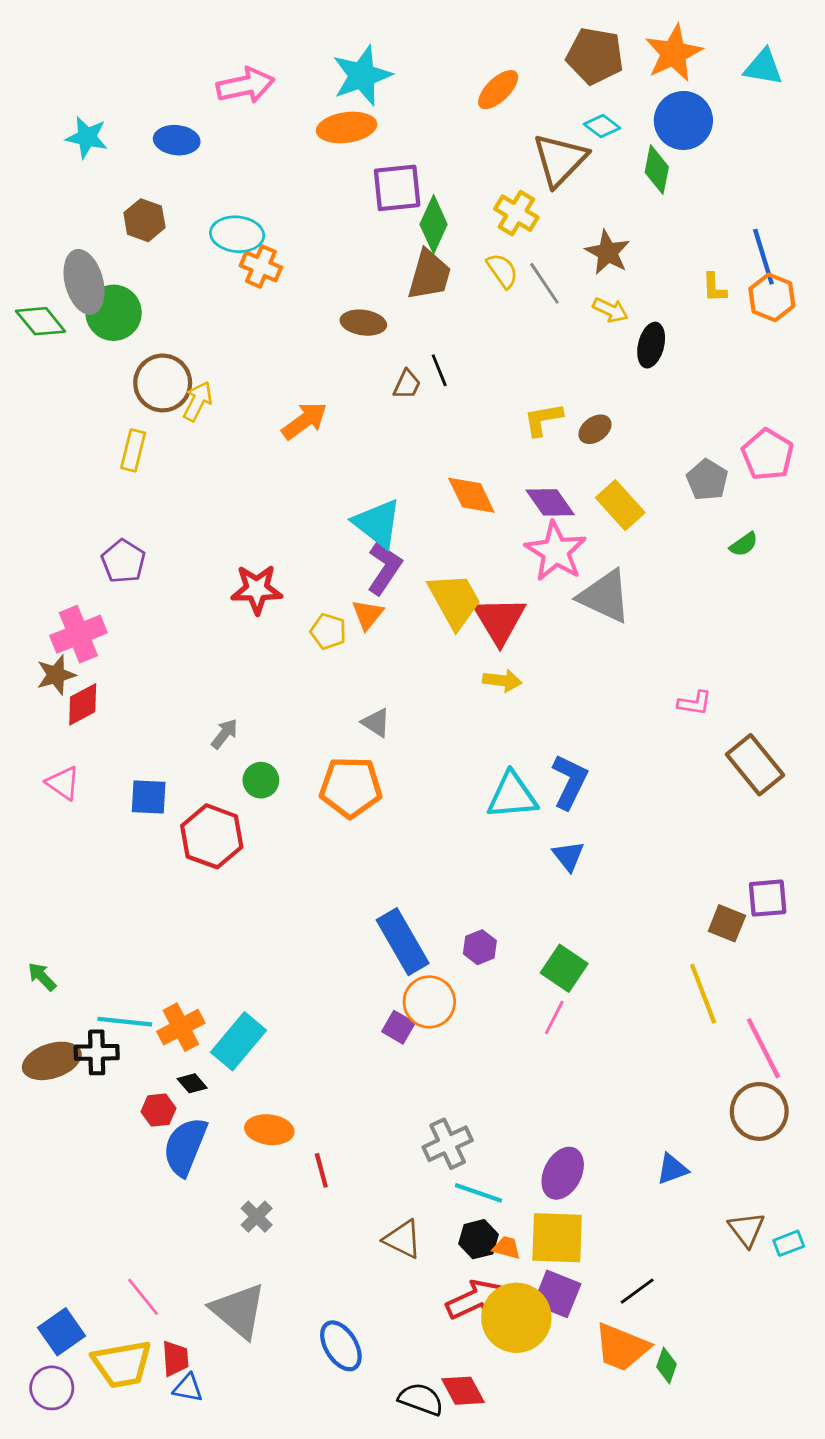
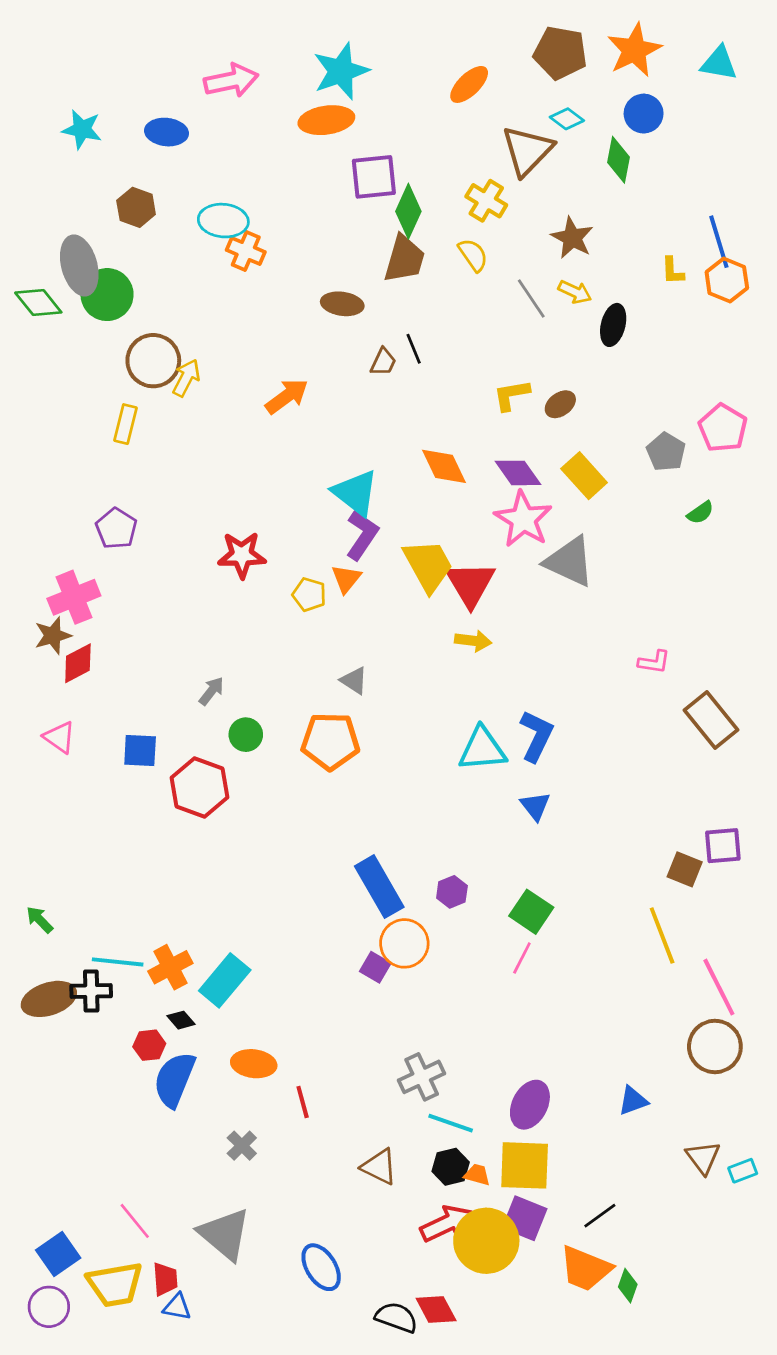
blue circle: (683, 120) -> (644, 114), size x0.7
gray line: (544, 283) -> (531, 299), moved

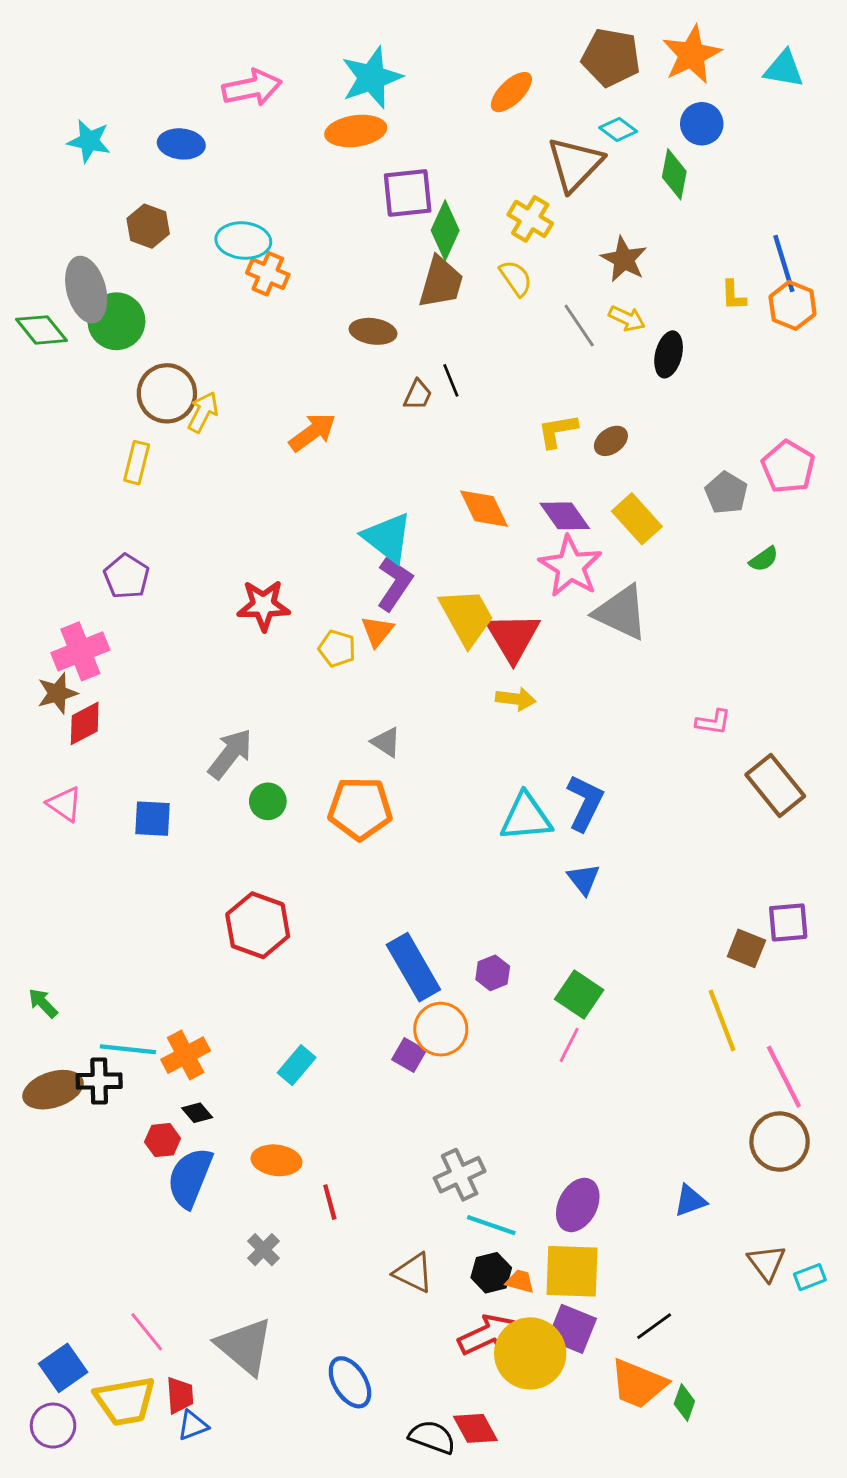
gray arrow: (211, 691) -> (230, 754), size x1.6
red hexagon: (200, 787) -> (258, 925), moved
cyan rectangle: (225, 980) -> (297, 1065), moved, size x0.7
blue triangle: (177, 1307) -> (193, 1426), turned -32

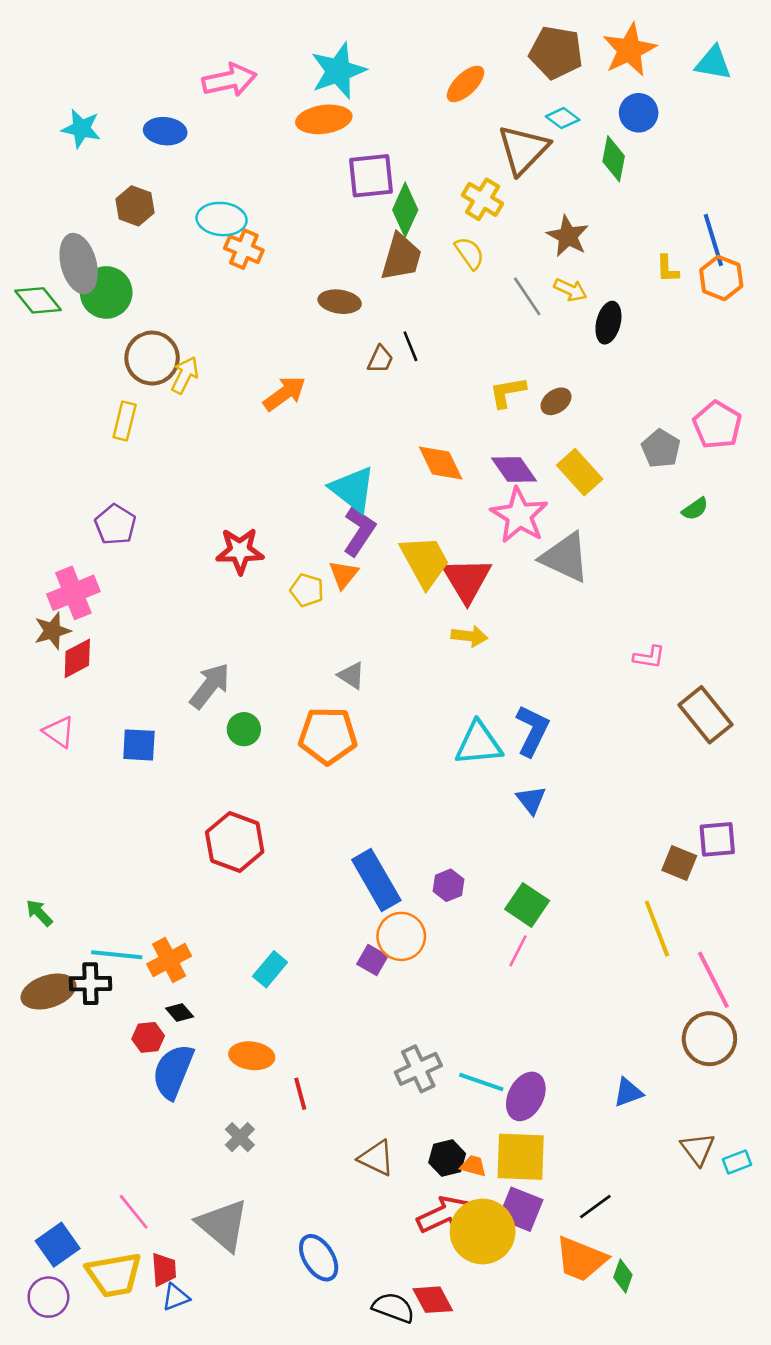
cyan line: (491, 1225) -> (481, 1082), moved

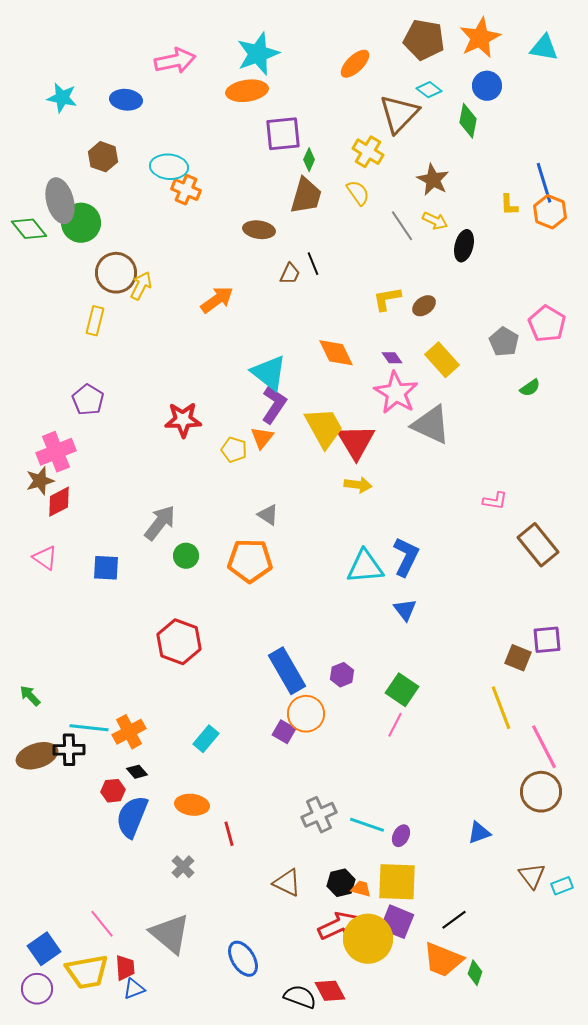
green diamond: (405, 210) -> (309, 160), size x0.6
purple diamond: (514, 470) -> (392, 358), size x0.6
purple ellipse: (526, 1096) -> (401, 836), size x0.6

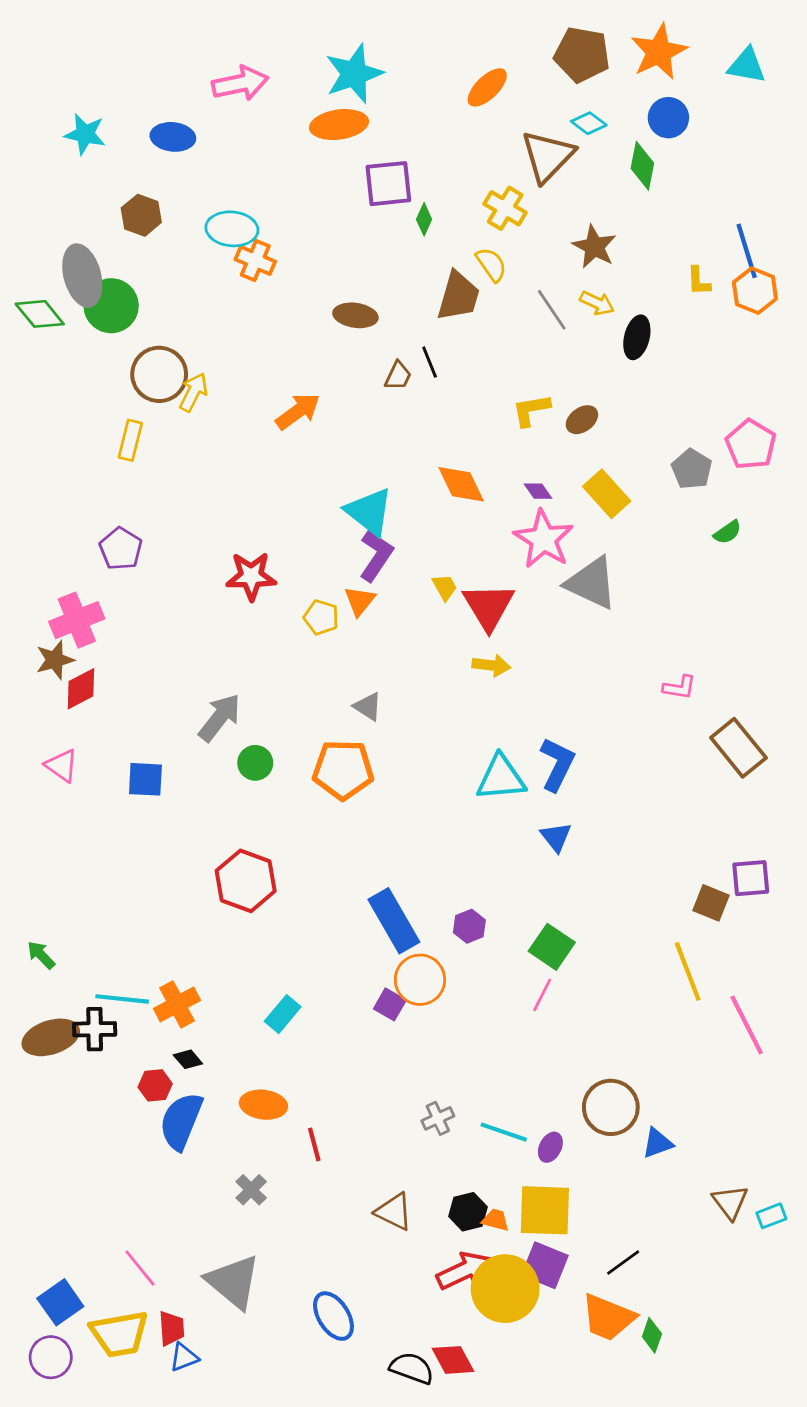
brown trapezoid: (306, 196) -> (458, 296), moved
yellow trapezoid: (324, 428) -> (445, 587), size x0.5
brown circle: (541, 792) -> (611, 1107), moved
gray cross: (319, 815) -> (438, 1118), size x0.7

